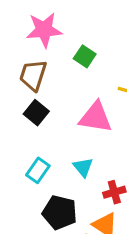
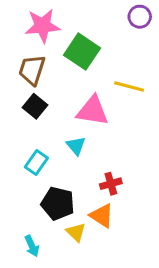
green square: (85, 56) -> (82, 52), size x1.6
cyan triangle: (83, 167) -> (76, 146), moved

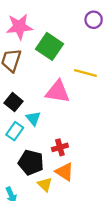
black square: (35, 106) -> (14, 102), moved
cyan triangle: (76, 146) -> (33, 118), moved
red cross: (111, 184) -> (60, 147), moved

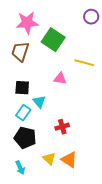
pink triangle: (58, 92) -> (60, 79), size x0.6
black square: (14, 102) -> (22, 88), turned -35
black pentagon: (31, 162) -> (25, 138), moved
orange triangle: (65, 172) -> (69, 160), moved

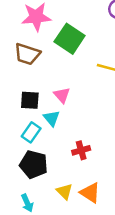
brown trapezoid: (20, 52) -> (27, 54), turned -90
pink triangle: (60, 79) -> (62, 95), moved, turned 40

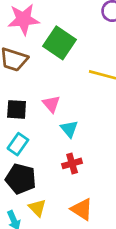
cyan triangle: (52, 118) -> (69, 129), moved
yellow triangle: (64, 191) -> (37, 208), moved

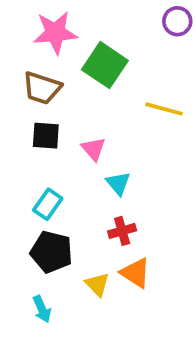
black square: (17, 109) -> (46, 136), moved
yellow triangle: (37, 208) -> (97, 284), moved
orange triangle: (82, 209) -> (135, 273), moved

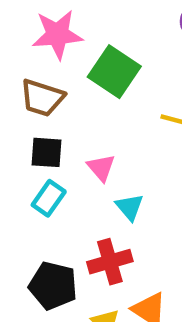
cyan rectangle: (48, 204) -> (49, 198), moved
red cross: (122, 231) -> (110, 262), moved, size x1.4

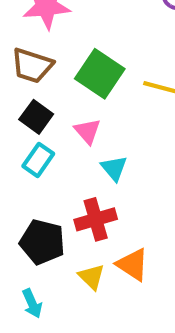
green square: (114, 72) -> (100, 74), moved
black square: (47, 152) -> (36, 117), turned 32

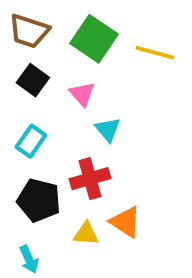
cyan rectangle: (38, 160) -> (31, 141), moved
yellow triangle: (92, 277) -> (86, 234), turned -40

